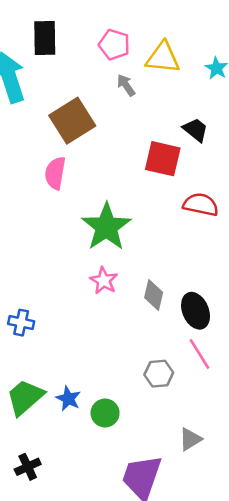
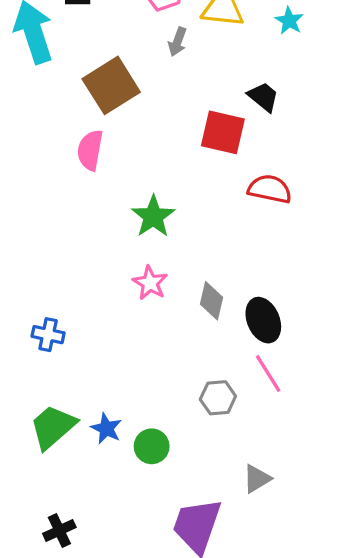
gray arrow: (126, 85) -> (178, 42), turned -125
green star: (106, 227) -> (153, 217), size x0.7
black cross: (28, 467) -> (59, 530), moved

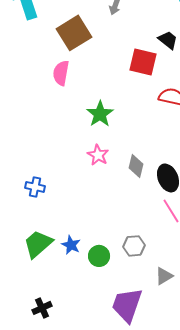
gray hexagon: (218, 398) -> (134, 246), moved

